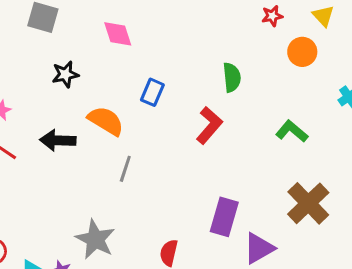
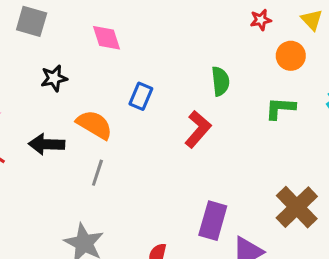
green L-shape: (292, 131) -> (280, 108), moved, turned -36
gray line: (125, 169) -> (97, 173), moved

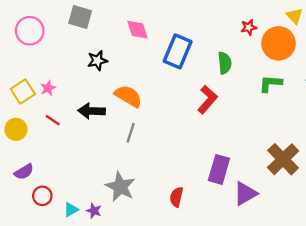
red star: (261, 20) -> (249, 27), moved
orange circle: (291, 56) -> (279, 43), size x1.5
blue rectangle: (141, 96) -> (178, 51), moved, size x1.6

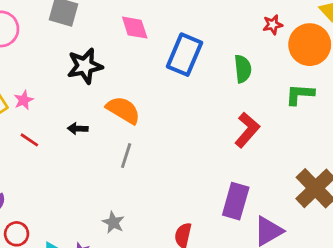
black star: (97, 61) -> (85, 66), size x1.4
red L-shape: (207, 100) -> (247, 130), moved
black arrow: (92, 111) -> (78, 129), size x0.6
gray star: (120, 187) -> (113, 222), size x0.6

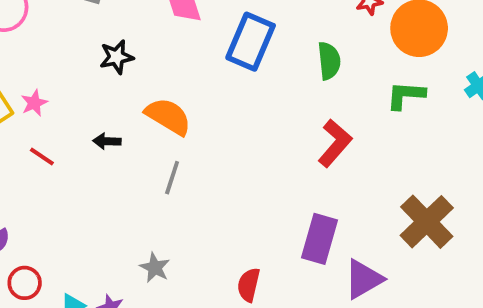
black star: (85, 66) -> (117, 57), size x0.7

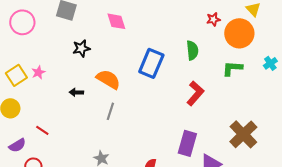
blue rectangle: (251, 42) -> (151, 63), moved
red line: (42, 157) -> (42, 130), moved

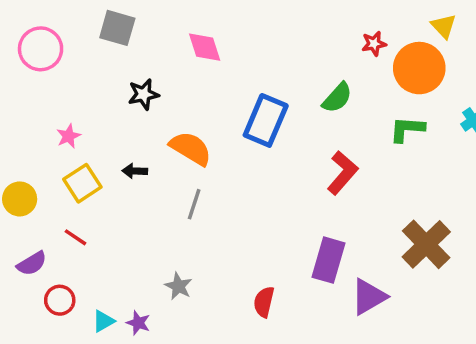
green semicircle: (192, 50) -> (337, 98), turned 48
yellow square: (16, 75) -> (82, 183), moved

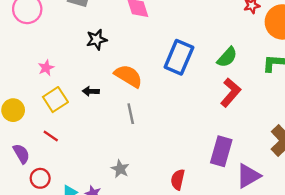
green semicircle: (337, 98) -> (227, 57), moved
gray line: (194, 204) -> (131, 114), turned -30
purple semicircle: (32, 264) -> (21, 154), turned -90

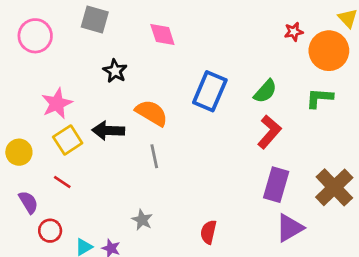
black star: (97, 40) -> (115, 71), turned -30
pink star: (46, 68) -> (57, 103), size x1.6
black arrow: (91, 91) -> (108, 131), size x1.6
purple rectangle: (221, 151) -> (276, 185), moved

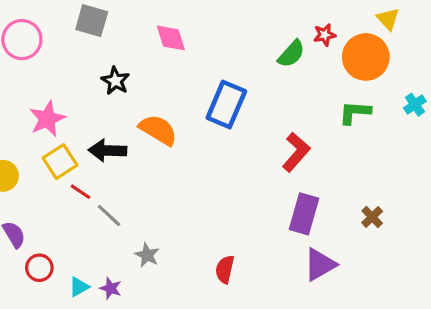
green semicircle: (265, 91) -> (291, 54), moved
gray line: (154, 156) -> (109, 215), moved, turned -35
red line: (62, 182) -> (81, 192), moved
brown cross: (334, 187) -> (372, 217), size x0.5

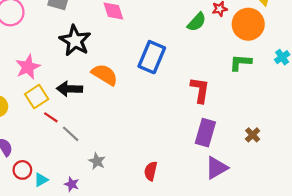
black star: (115, 81) -> (75, 41), size x1.6
red L-shape: (296, 152) -> (200, 90), turned -32
cyan triangle: (79, 287) -> (41, 180), moved

